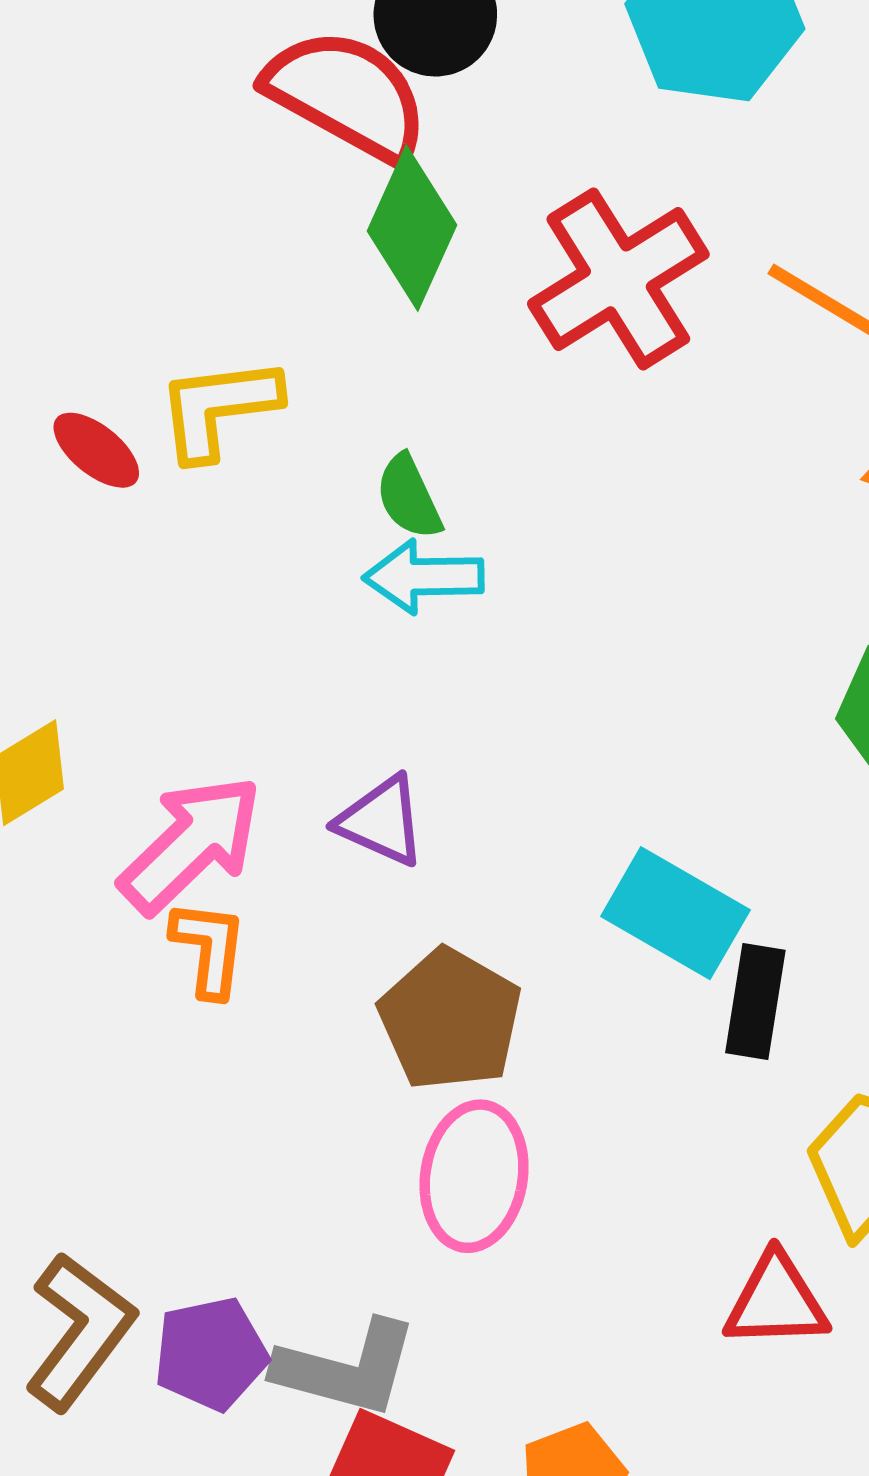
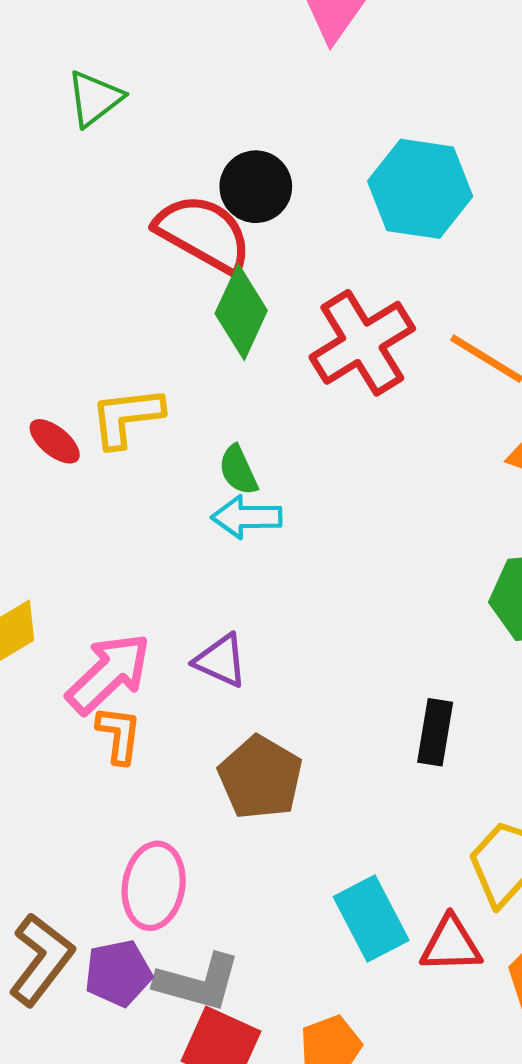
cyan rectangle: (675, 913) -> (371, 918), moved, turned 32
black rectangle: (755, 1001) -> (435, 732), moved
pink ellipse: (474, 1176) -> (154, 886), moved

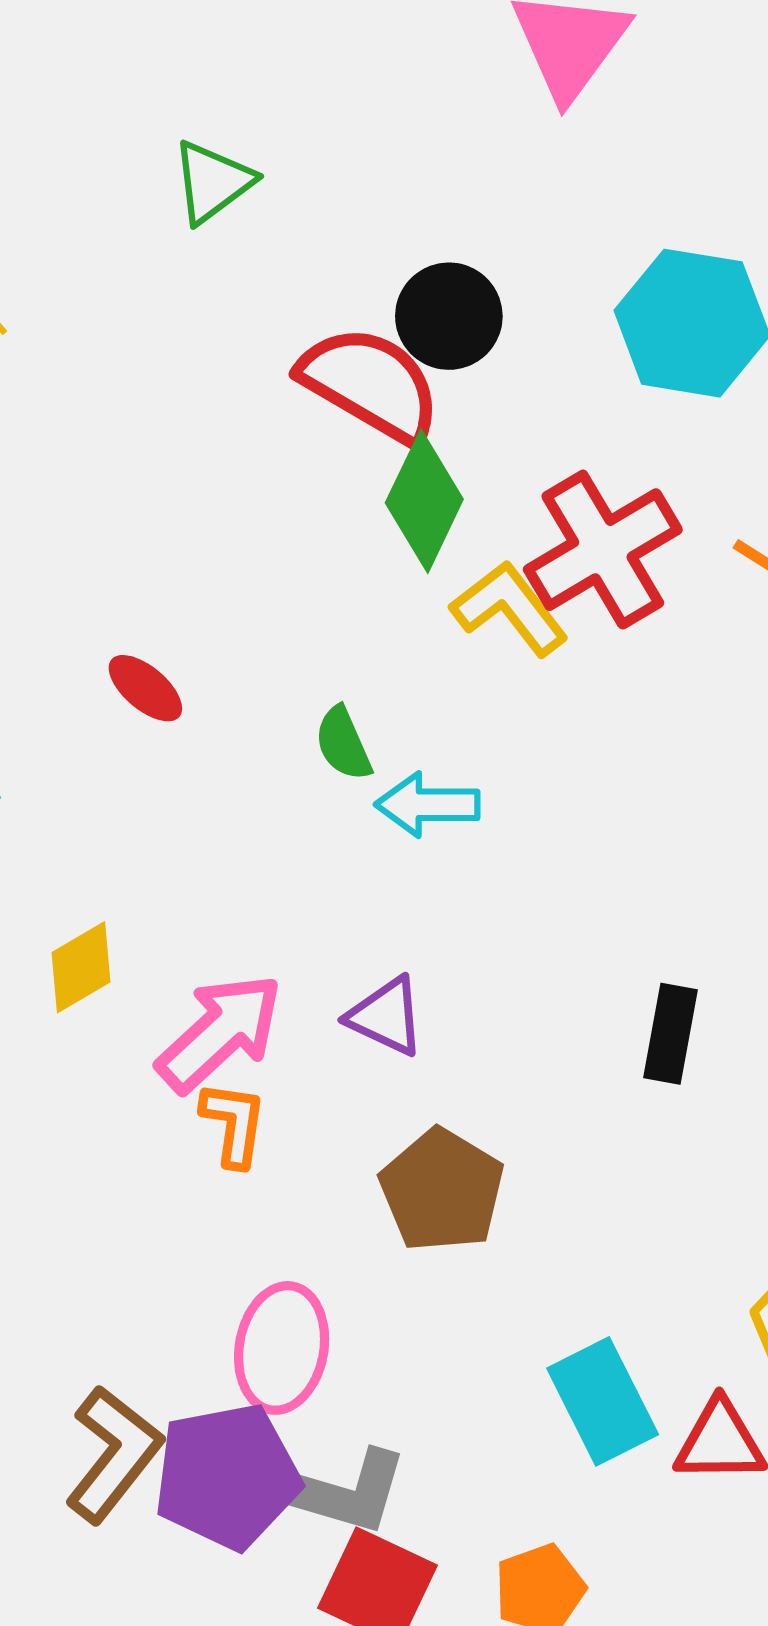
yellow L-shape: (127, 417) -> (509, 608), moved, turned 58
green semicircle: (238, 470) -> (343, 744), moved
black rectangle: (435, 732) -> (670, 1034), moved
purple pentagon: (118, 973) -> (227, 1476), size x1.5

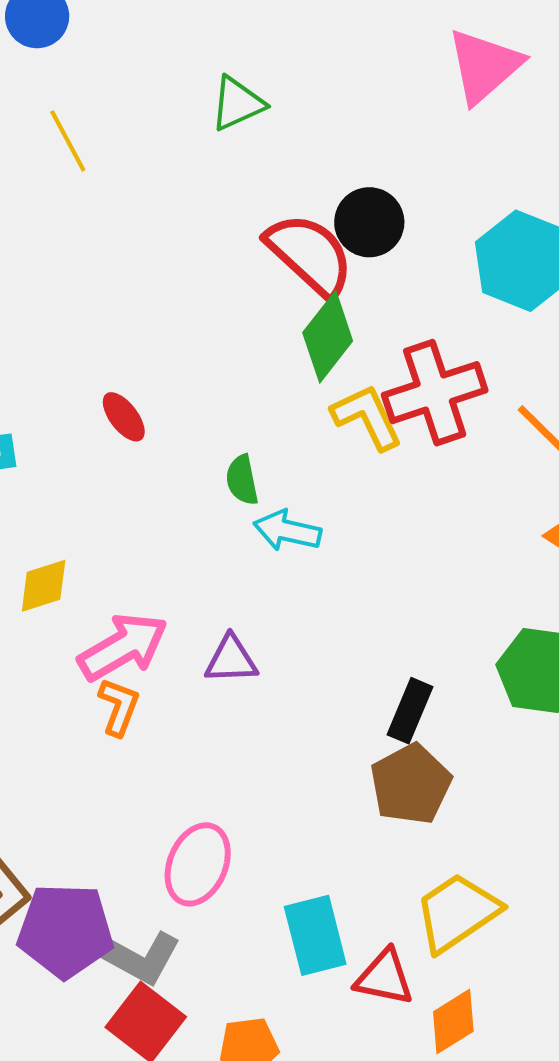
purple triangle: (386, 1016) -> (231, 660), turned -40
brown pentagon: (442, 1190) -> (411, 784), moved
pink ellipse: (282, 1348) -> (198, 864), moved

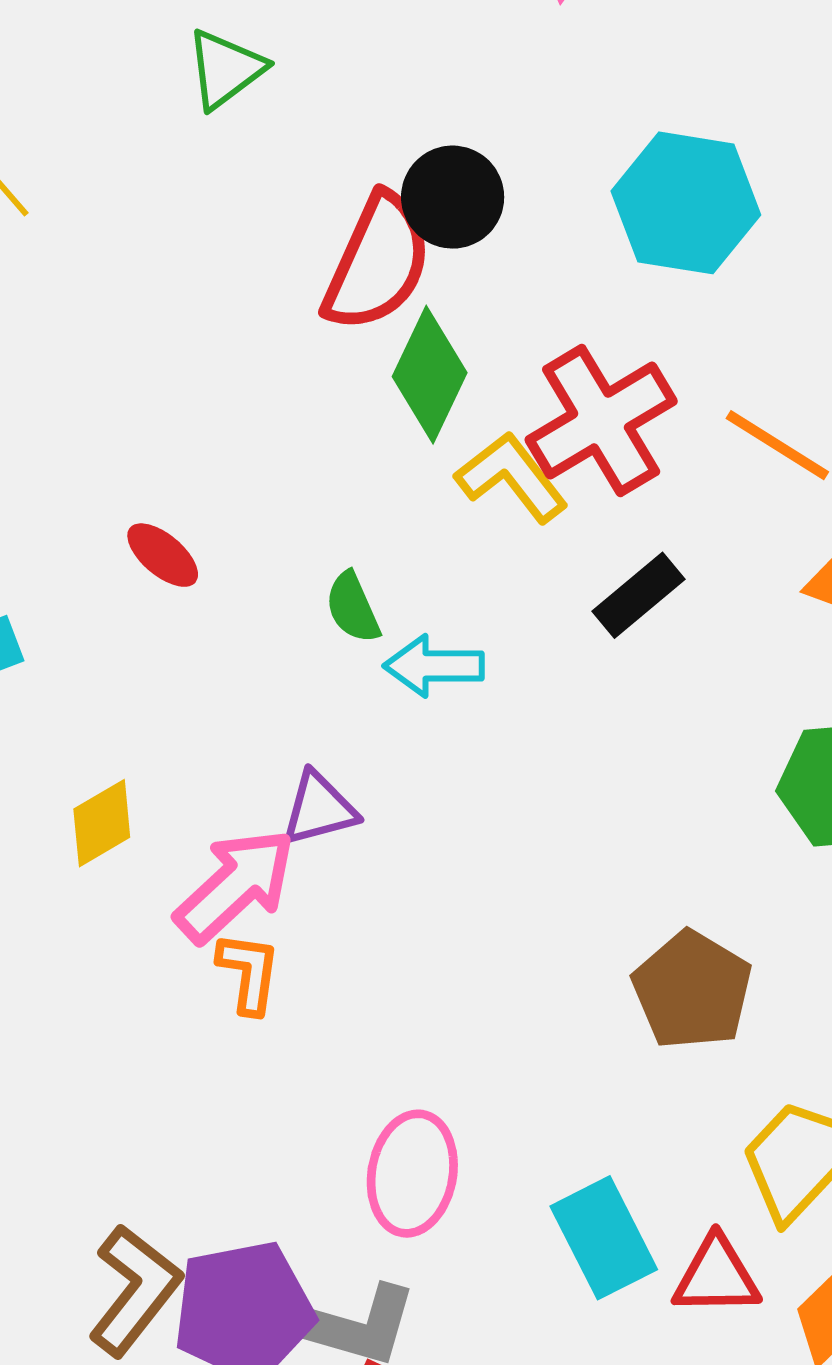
red semicircle: (310, 255) -> (378, 262), turned 84
purple triangle: (231, 660) -> (319, 809), moved
black rectangle: (410, 711) -> (639, 595), moved, turned 40

